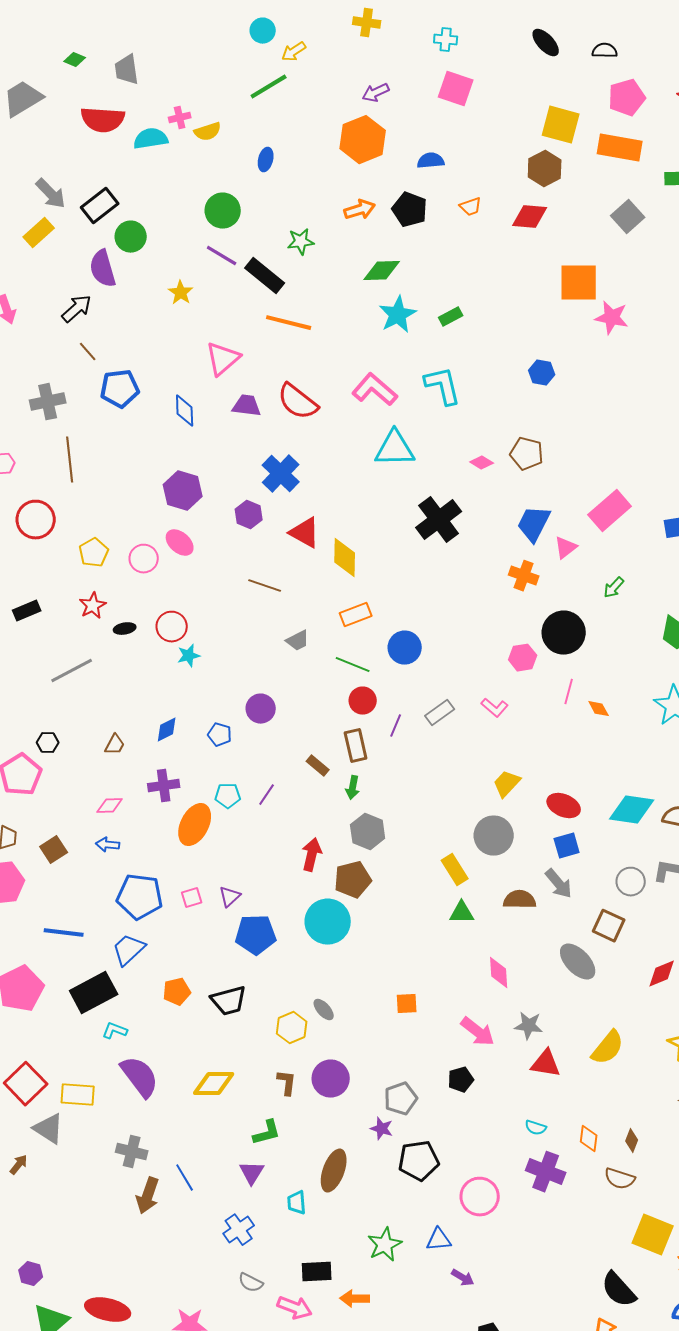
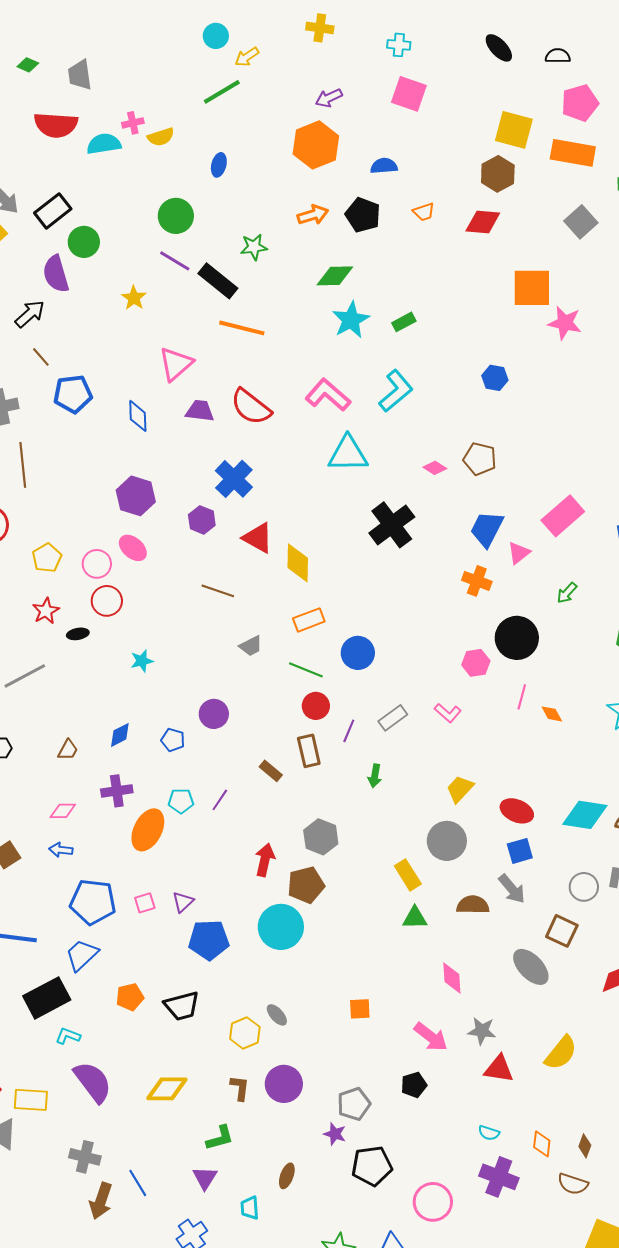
cyan L-shape: (443, 386) -> (396, 391), turned 63
red circle: (172, 627) -> (107, 601), moved
green arrow: (353, 788) -> (375, 776), moved
brown ellipse: (334, 1171) -> (287, 1176), size x0.6

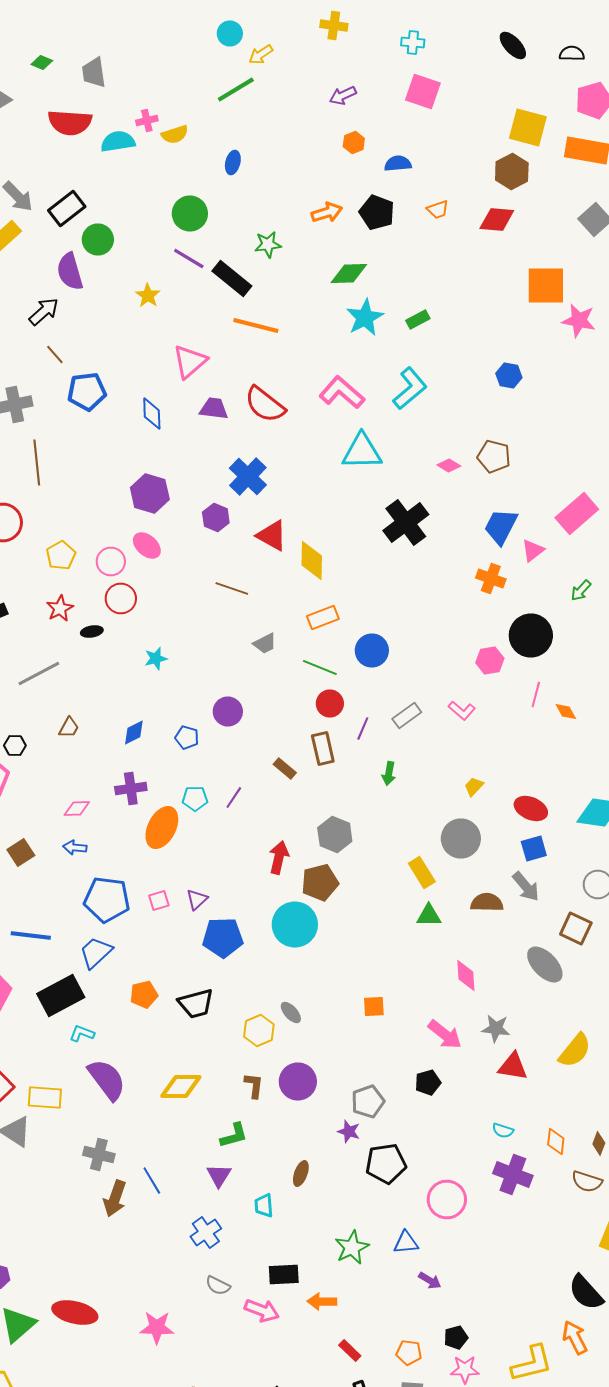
orange hexagon: (316, 145) -> (354, 142), moved, size x0.5
brown trapezoid: (68, 750) -> (69, 728), moved
yellow trapezoid: (460, 789) -> (474, 786), size x0.7

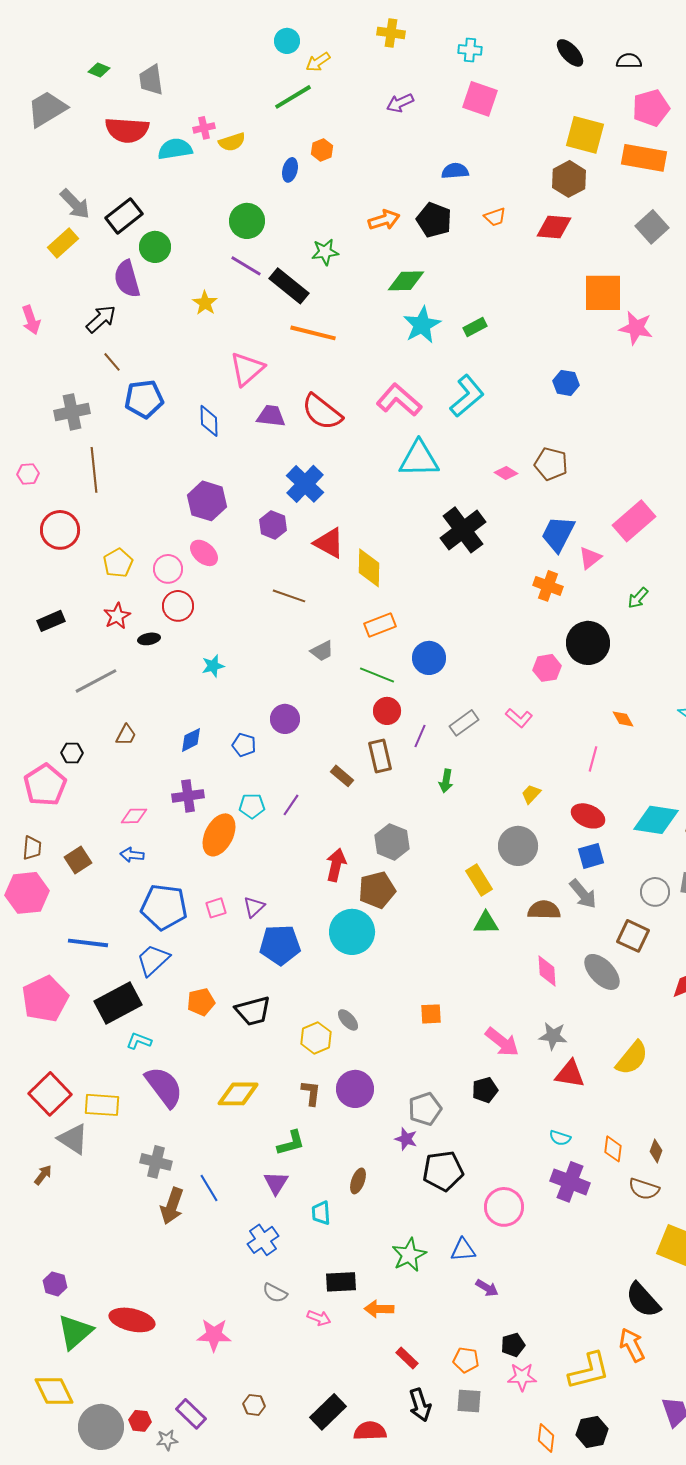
orange hexagon: (354, 142) -> (322, 150), moved
pink line: (536, 694) -> (593, 759), moved
pink diamond: (466, 976) -> (547, 971), moved
pink arrow: (262, 1310) -> (319, 1318), size x0.7

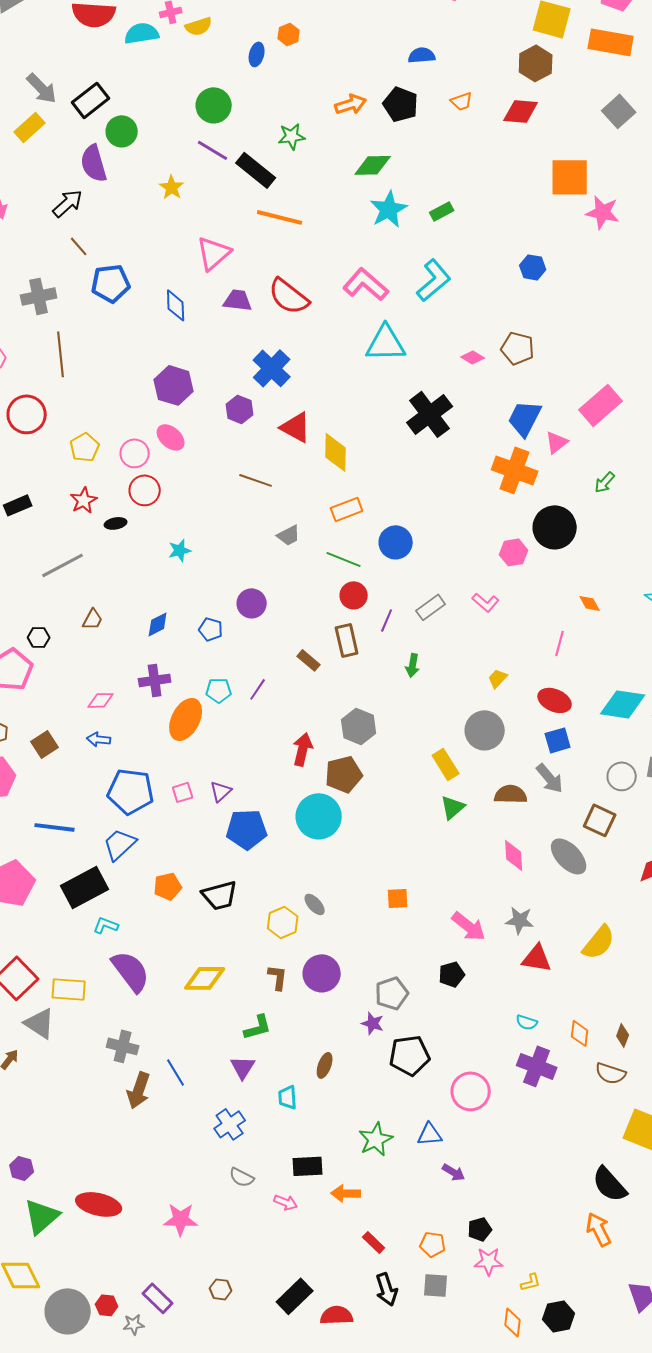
orange cross: (548, 586) -> (515, 470), size x1.5
green triangle: (486, 923) -> (453, 807), turned -40
yellow L-shape: (589, 1371) -> (531, 1282), moved, size x0.5

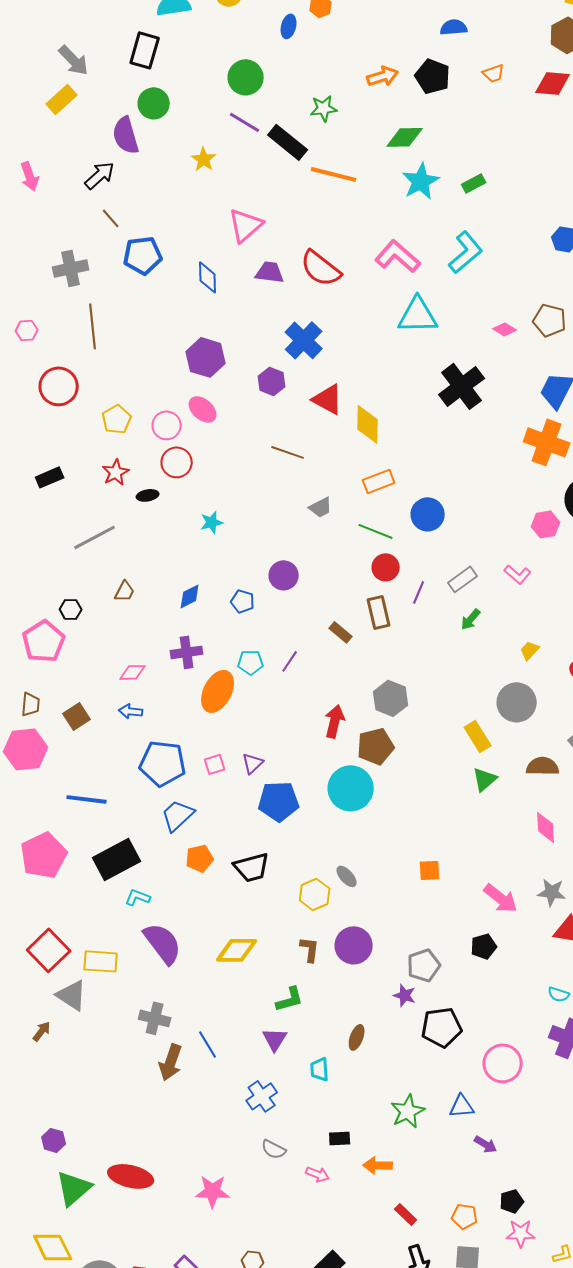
black rectangle: (91, 100) -> (145, 50), moved, turned -36
orange line: (280, 217) -> (334, 174), moved
green arrow: (413, 665) -> (471, 619), moved, turned 30
blue trapezoid: (120, 844) -> (178, 815), moved
black rectangle: (308, 1166) -> (340, 1138), size x0.7

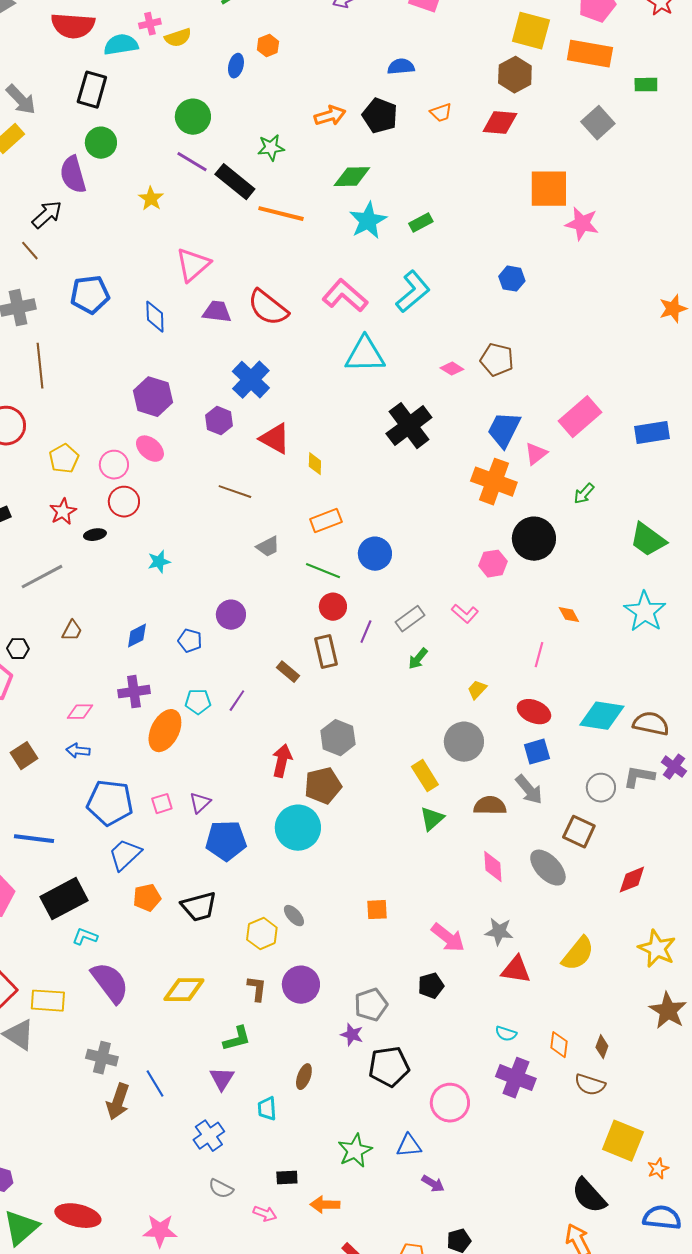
brown line: (111, 218) -> (30, 251), moved
yellow diamond: (368, 424) -> (315, 464), size x0.6

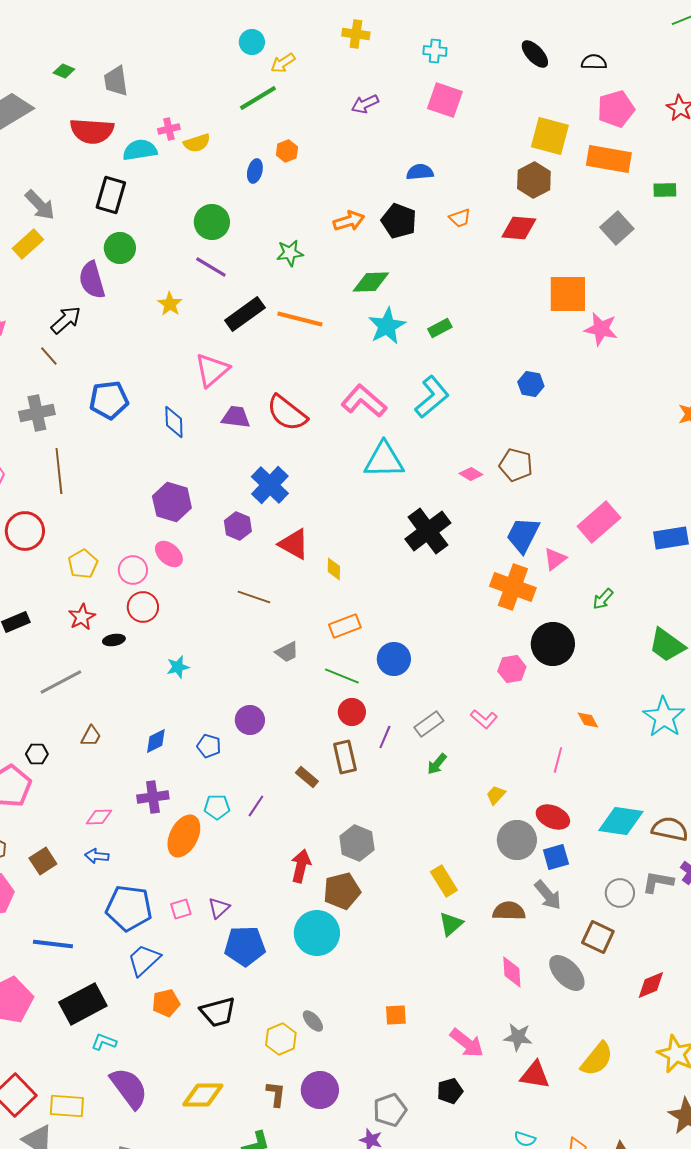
black rectangle: (235, 182) -> (245, 314), moved, turned -75
gray circle: (464, 742) -> (517, 840), moved

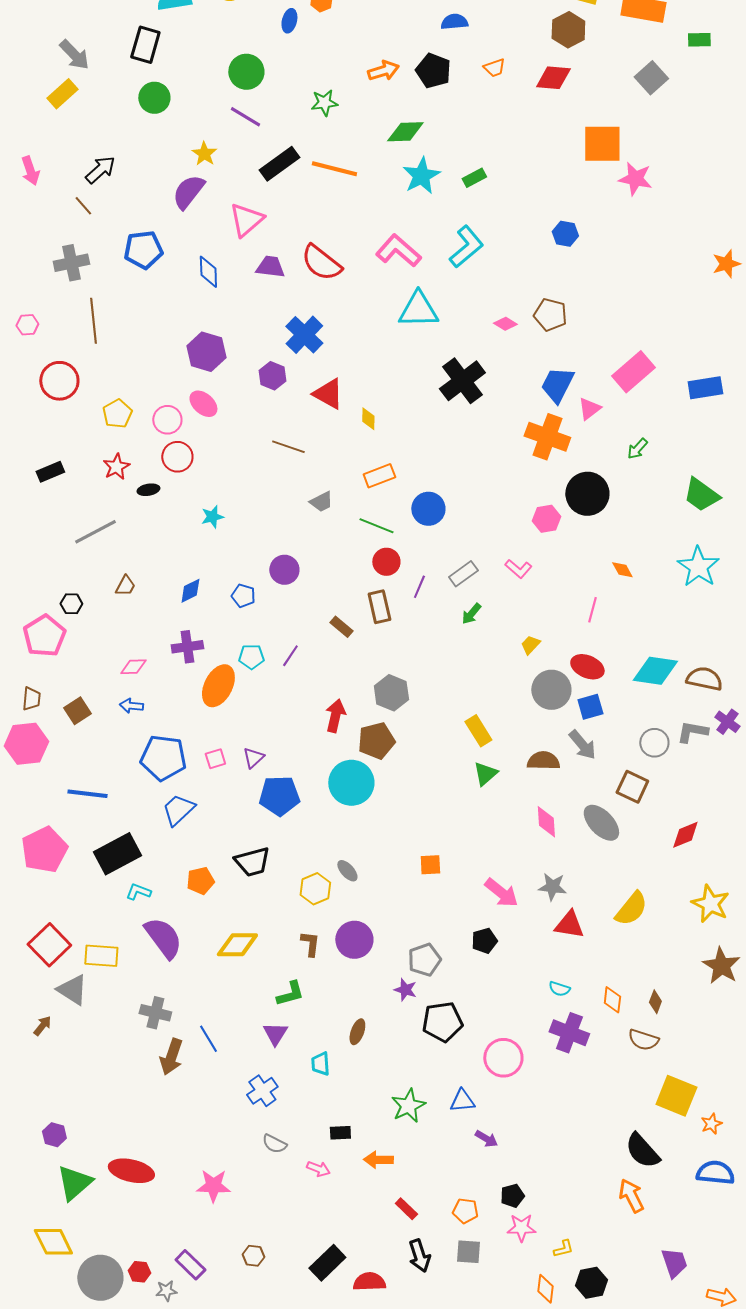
purple semicircle: (92, 280) -> (188, 192), moved, turned 54
orange pentagon: (166, 1003) -> (200, 881), moved

